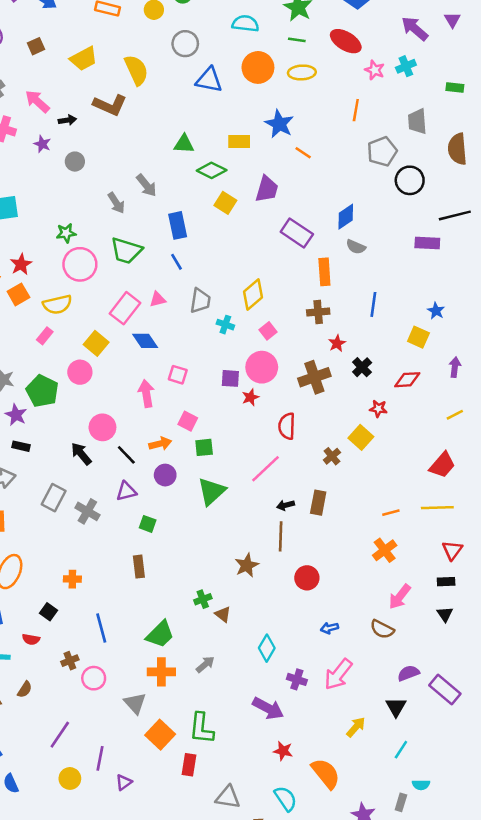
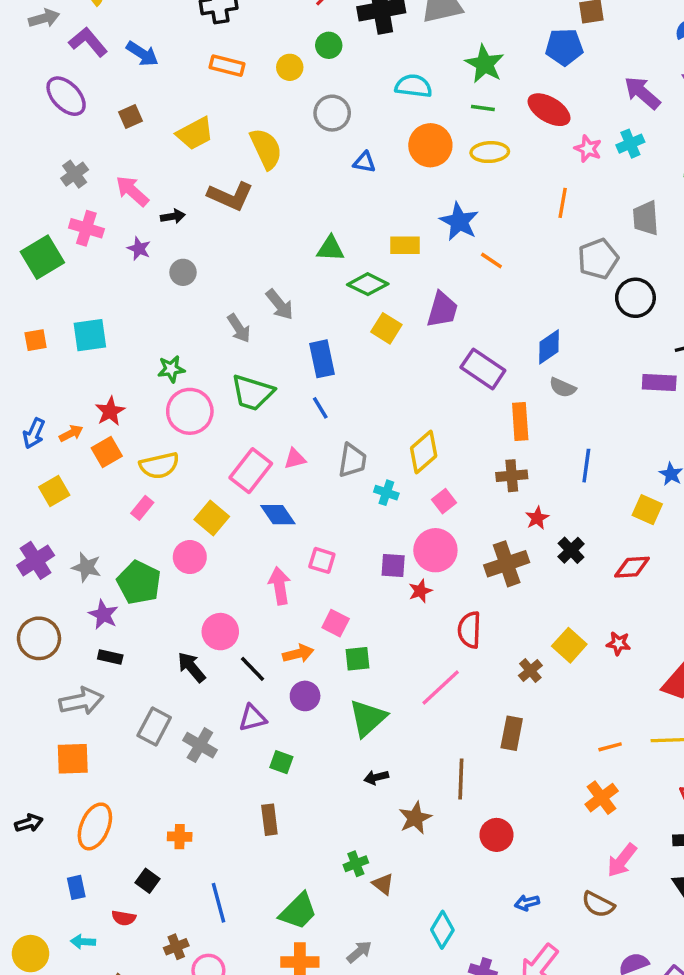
blue triangle: (209, 80) -> (364, 162), size x0.6
red star: (378, 409) -> (618, 643), moved
black arrow: (286, 505) -> (376, 777), moved

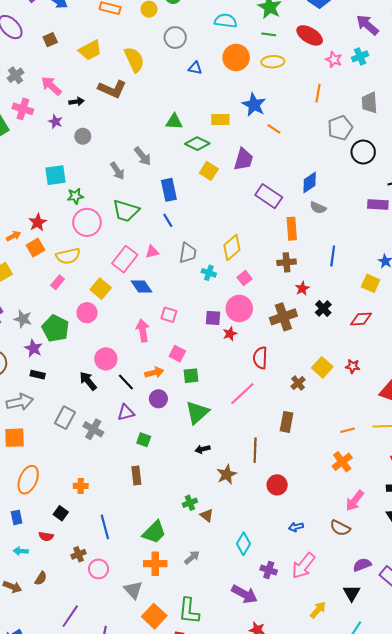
cyan square: (90, 335) -> (55, 175), moved

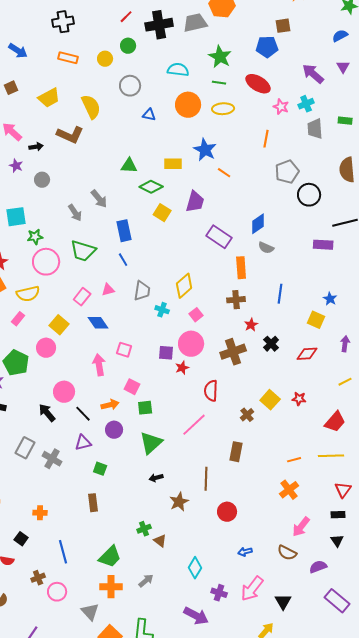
gray trapezoid: (369, 103) -> (315, 129), moved
pink rectangle: (125, 259) -> (82, 297), size x0.7
purple semicircle: (362, 565) -> (318, 567), moved
black triangle: (352, 593) -> (283, 602), moved

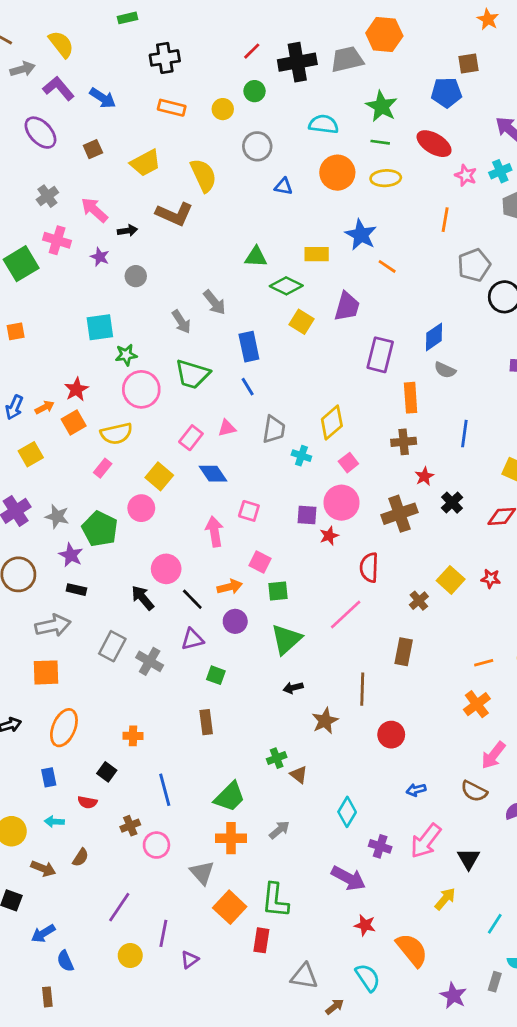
purple rectangle: (219, 237) -> (380, 355), turned 70

